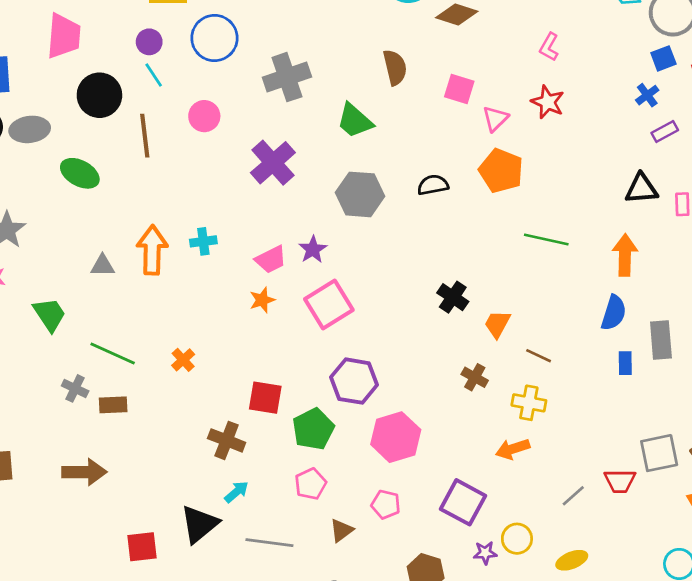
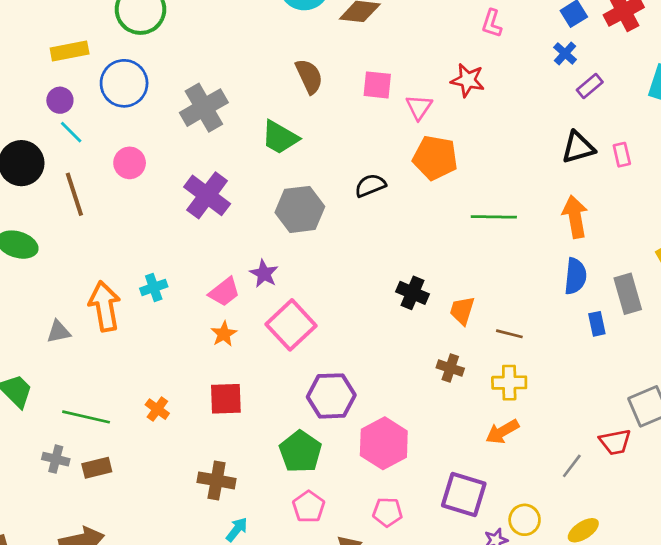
pink L-shape: (549, 47) -> (492, 23), moved
red square: (265, 398) -> (226, 399), moved

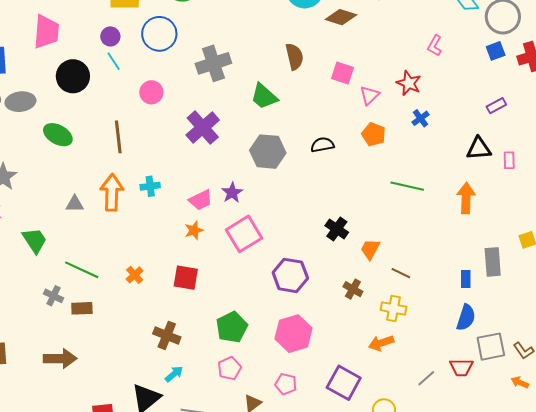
blue cross: (565, 53) -> (421, 118), moved
orange pentagon: (435, 158) -> (374, 134), size x0.7
brown line: (74, 194) -> (118, 137), moved
blue semicircle: (575, 276) -> (466, 317), moved
purple hexagon: (331, 396) -> (290, 275), moved

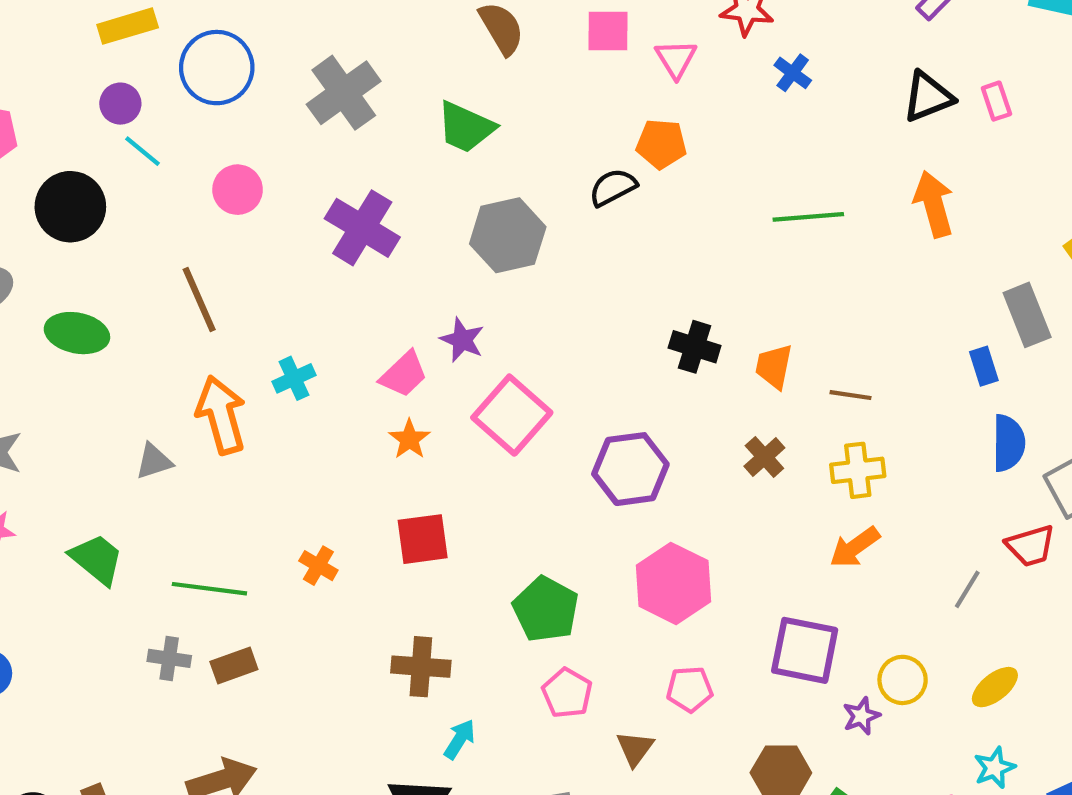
orange pentagon: (374, 134) -> (661, 144), moved
brown cross: (353, 289) -> (764, 457), turned 36

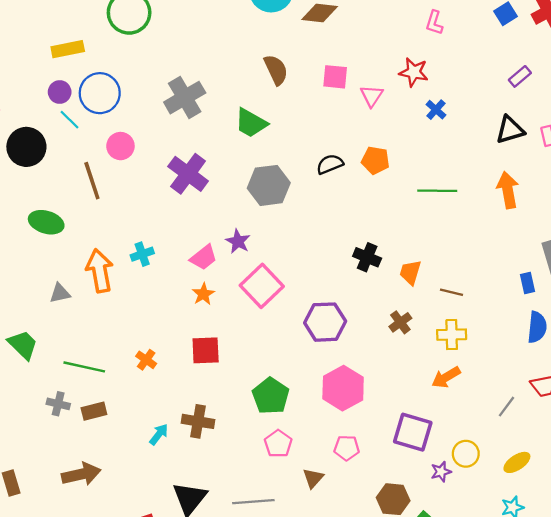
blue circle: (217, 68) -> (100, 93), moved
orange pentagon: (661, 144) -> (375, 160), moved
brown line: (199, 299) -> (92, 181), moved
green ellipse: (77, 333) -> (46, 222), moved
cyan arrow: (460, 739) -> (159, 434), moved

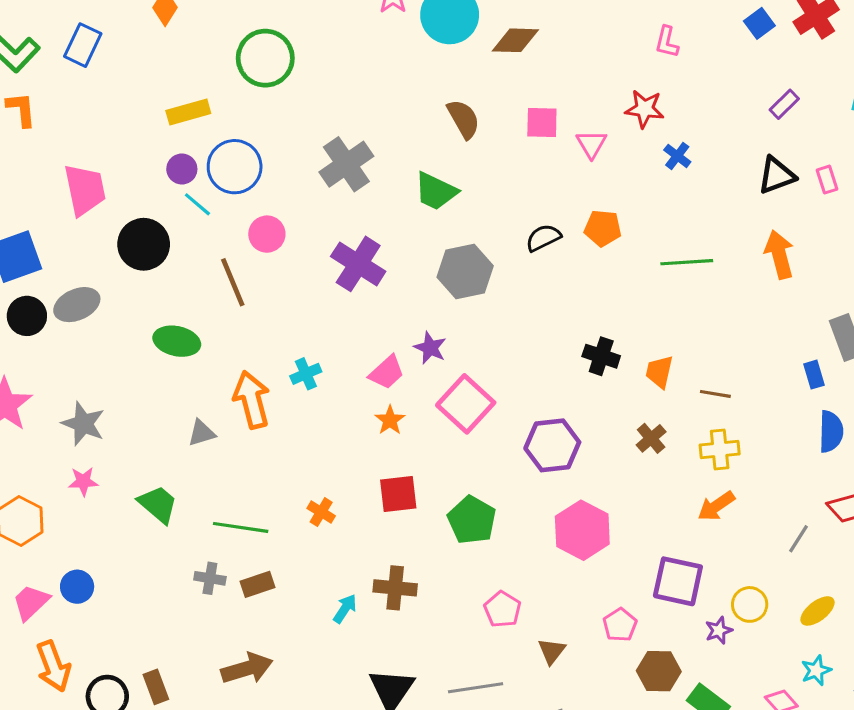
green pentagon: (271, 396) -> (472, 520), moved
pink pentagon: (347, 448) -> (620, 625), moved, turned -30

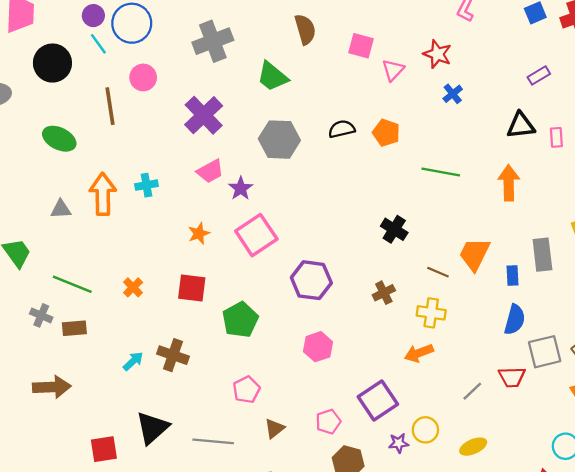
black cross: (601, 356) -> (394, 229), moved
pink trapezoid: (387, 372) -> (210, 171), moved
orange trapezoid: (659, 372) -> (474, 254), moved, size x1.4
pink hexagon: (582, 530) -> (318, 347), size x0.7
purple square: (678, 581) -> (378, 400), turned 30

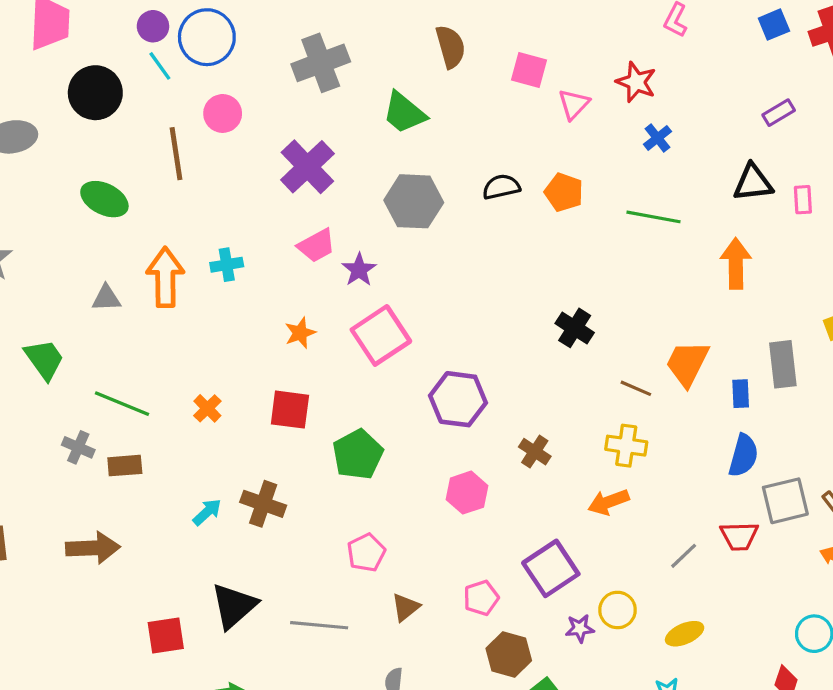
green line: (441, 172) -> (654, 217), moved
brown cross: (384, 293) -> (535, 452), moved, turned -30

